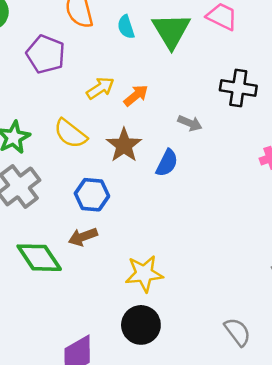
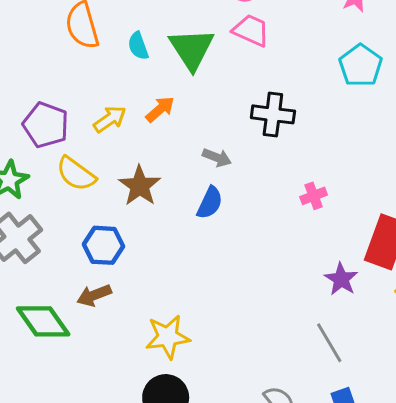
purple pentagon: (46, 54) -> (46, 125), moved
orange arrow: (136, 95) -> (160, 109), moved
blue semicircle: (167, 163) -> (210, 203), moved

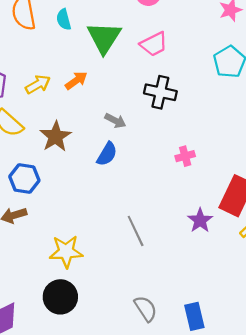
pink trapezoid: (251, 30) -> (154, 44), moved, turned 124
cyan semicircle: (138, 46) -> (64, 19), moved
gray line: (329, 343) -> (136, 231), moved

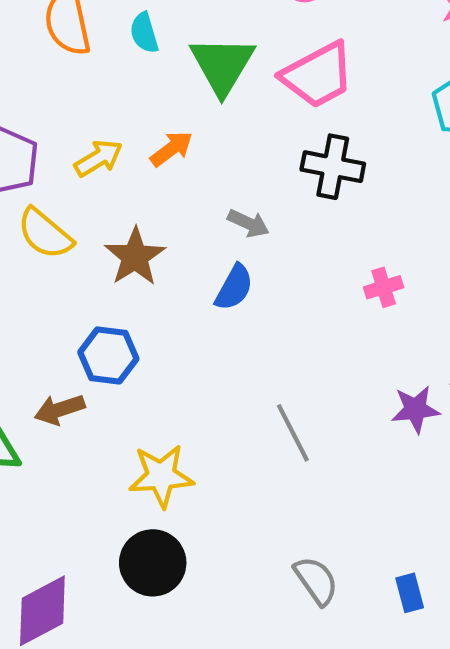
pink trapezoid: (154, 44) -> (318, 75), size x1.4
blue hexagon: (24, 179) -> (108, 355), moved
purple star: (200, 220) -> (415, 409), turned 30
blue rectangle: (194, 316) -> (410, 593), size x0.7

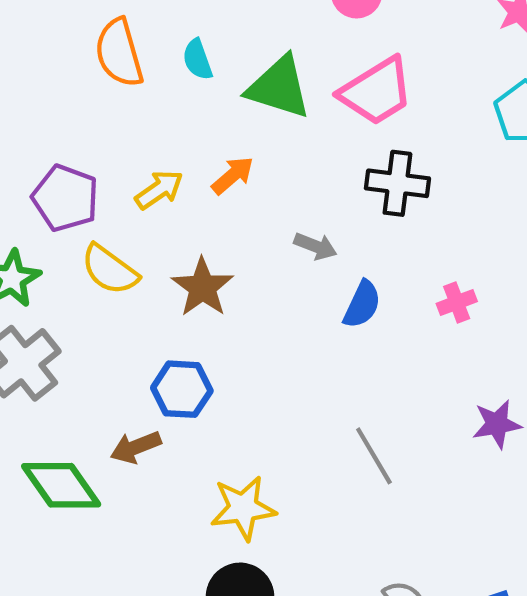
green triangle: (222, 65) -> (279, 87), turned -40
blue semicircle: (234, 287) -> (362, 304), moved

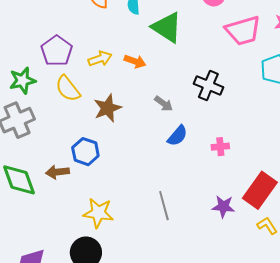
pink trapezoid: (376, 91) -> (243, 31), moved
orange arrow: (233, 175) -> (135, 61), turned 45

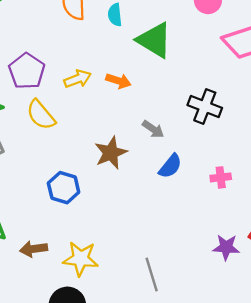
brown star: (107, 108) -> (111, 153), moved
brown arrow: (57, 172) -> (34, 249), moved
gray line: (164, 206) -> (152, 274), moved

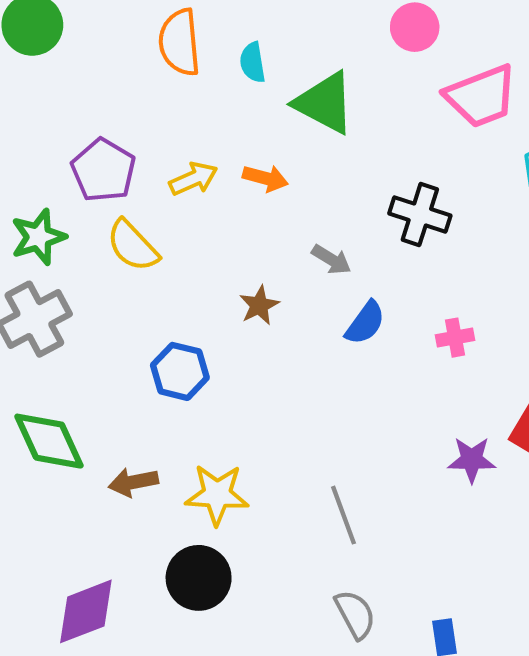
brown star: (111, 153) -> (259, 305), size x0.7

